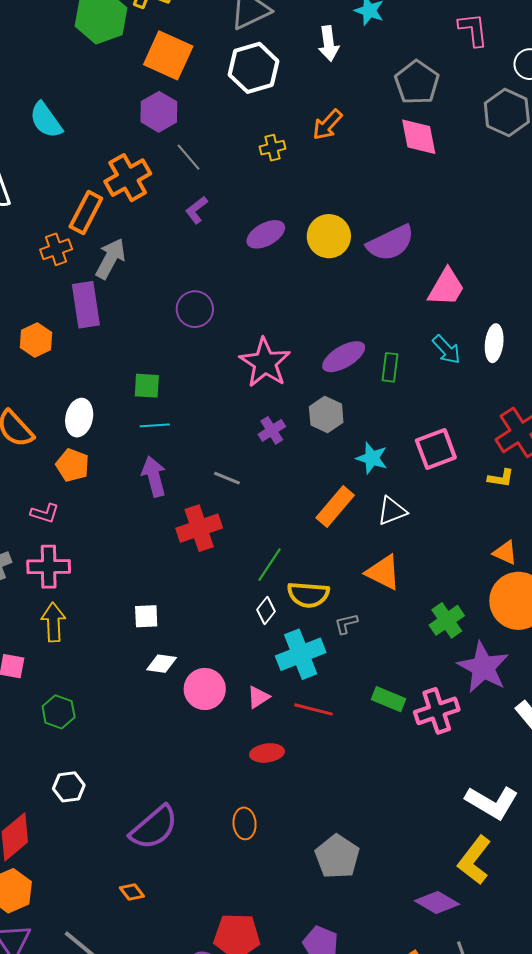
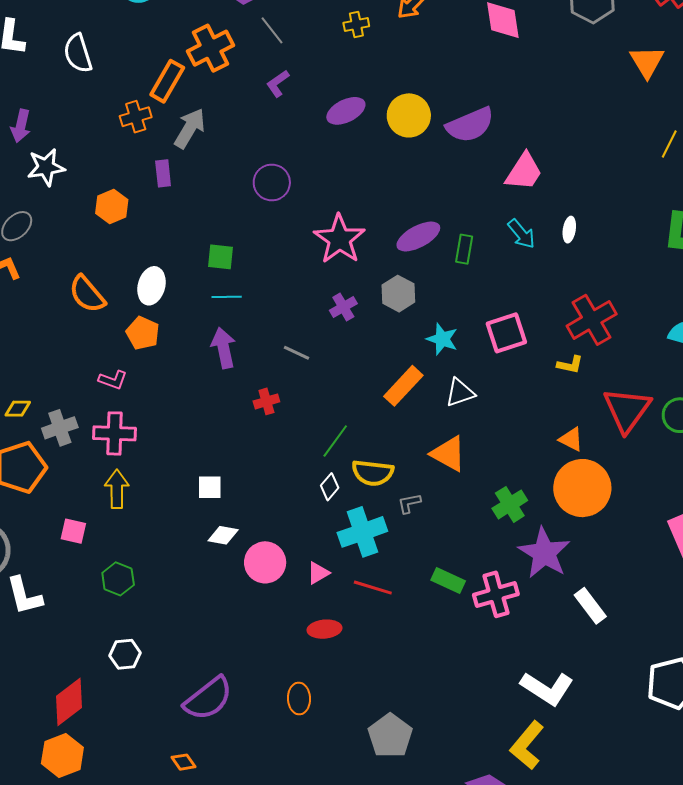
purple rectangle: (86, 305) -> (163, 173), size x0.6
white ellipse: (494, 343) -> (569, 230), size x0.7
red cross: (199, 528) -> (266, 401), size x0.6

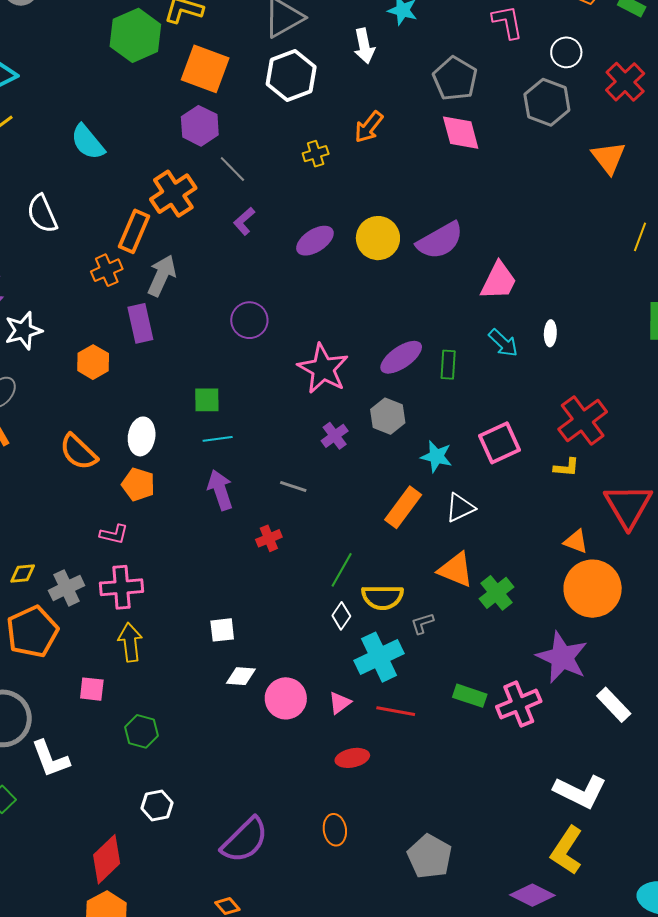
purple rectangle: (163, 173) -> (140, 323), size x1.4
green cross: (510, 504) -> (497, 593), moved

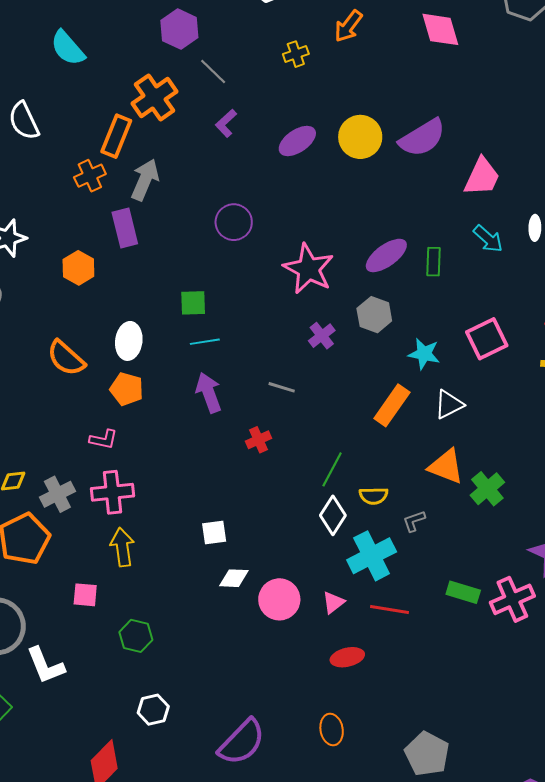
yellow semicircle: (382, 597) -> (374, 496), size x0.7
white diamond: (341, 616) -> (333, 515), size x1.4

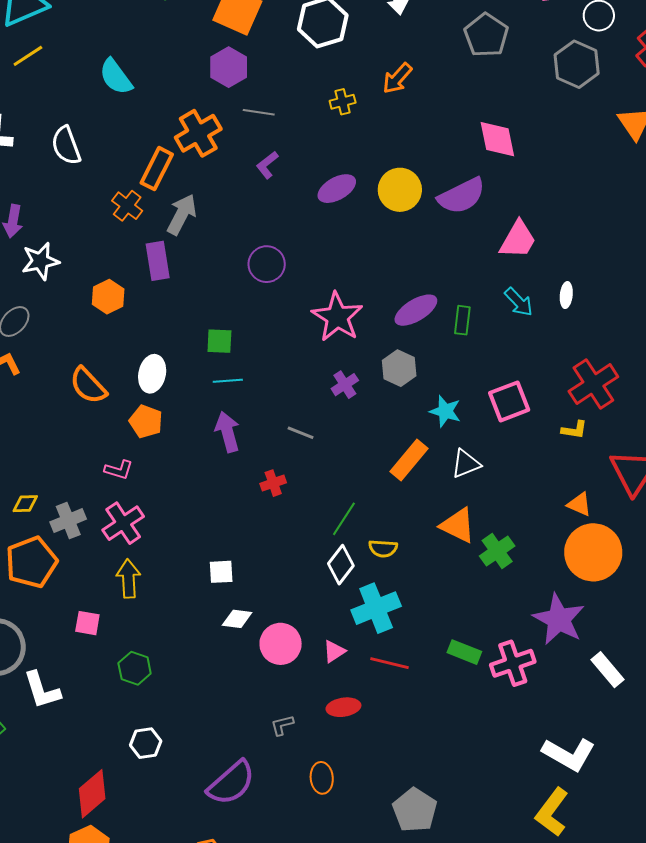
pink diamond: (440, 29) -> (497, 139), moved
gray line: (213, 71) -> (259, 112), turned -40
orange cross: (90, 176) -> (127, 206), turned -32
pink cross: (112, 492) -> (123, 523), turned -33
gray L-shape: (414, 521) -> (282, 725), moved

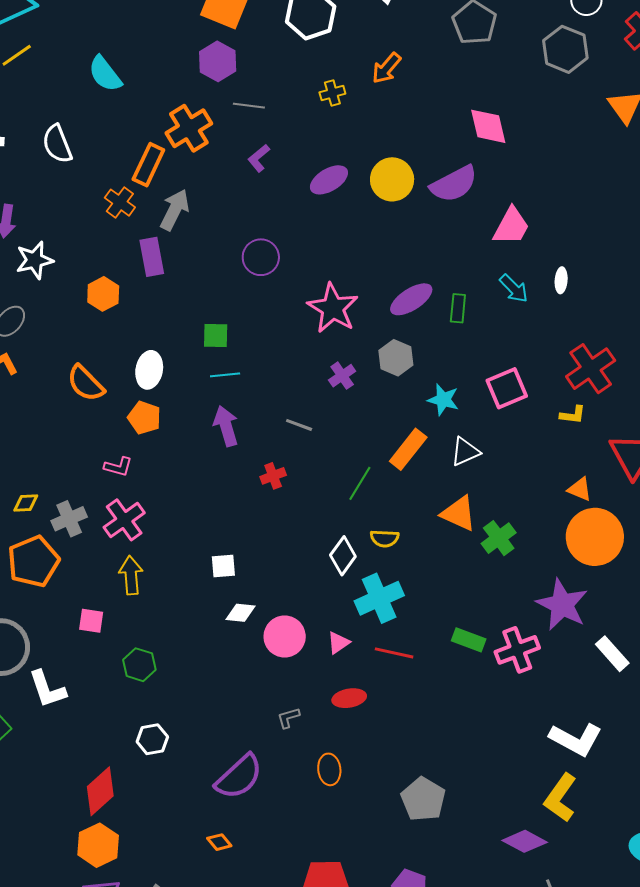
green line: (344, 519) -> (360, 483), moved

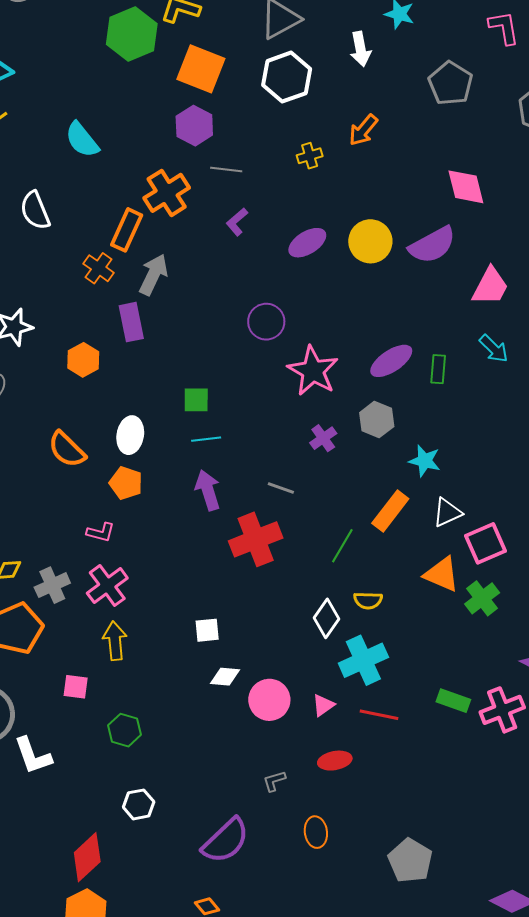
purple circle: (261, 257) -> (266, 322), moved
pink square: (507, 388) -> (486, 543), moved
red cross: (273, 476) -> (256, 539), size x2.0

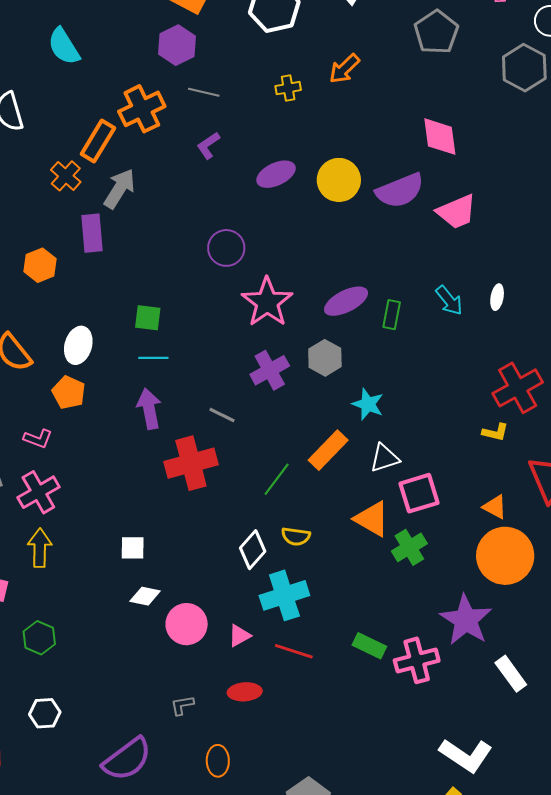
pink trapezoid: (490, 286) -> (457, 212), moved, turned 33
purple cross: (323, 438) -> (270, 370), size x1.4

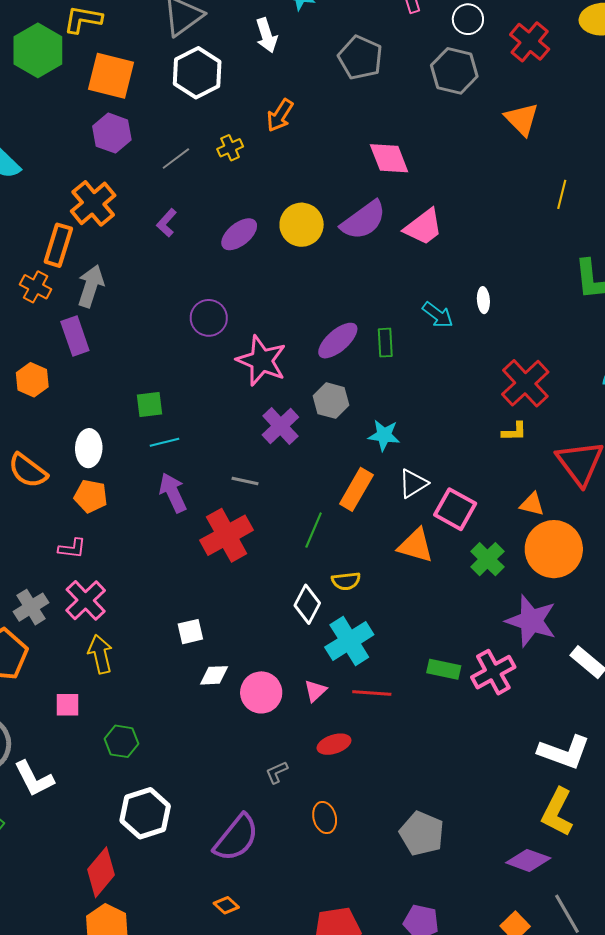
gray line: (204, 92) -> (176, 158), moved, turned -36
pink square: (419, 493) -> (455, 509), turned -30
green cross: (409, 547) -> (487, 559), moved
white hexagon: (45, 713) -> (145, 813), size x1.6

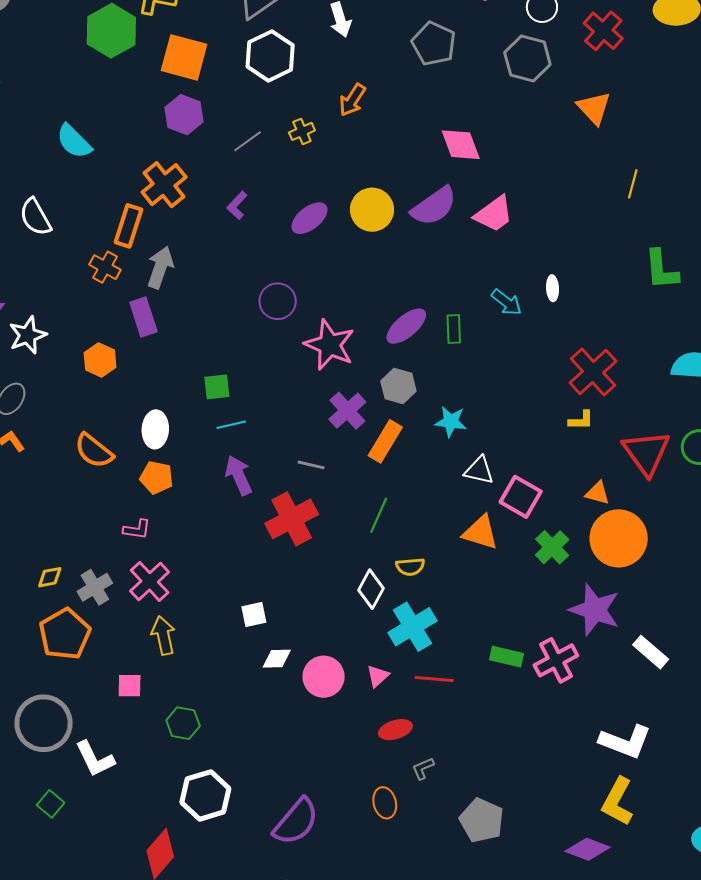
white triangle: (413, 483) -> (479, 470), turned 44
orange rectangle: (356, 489) -> (385, 441), moved
gray L-shape: (277, 772) -> (423, 768), moved

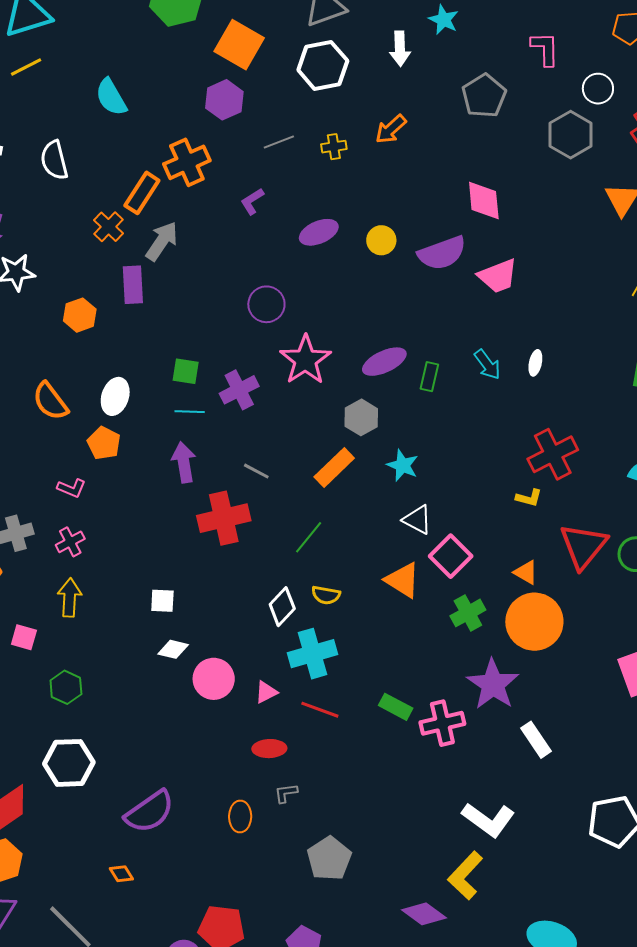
yellow circle: (372, 210) -> (381, 240), size x0.7
purple cross: (347, 411) -> (239, 390), moved
pink cross: (150, 581) -> (70, 542), size x0.7

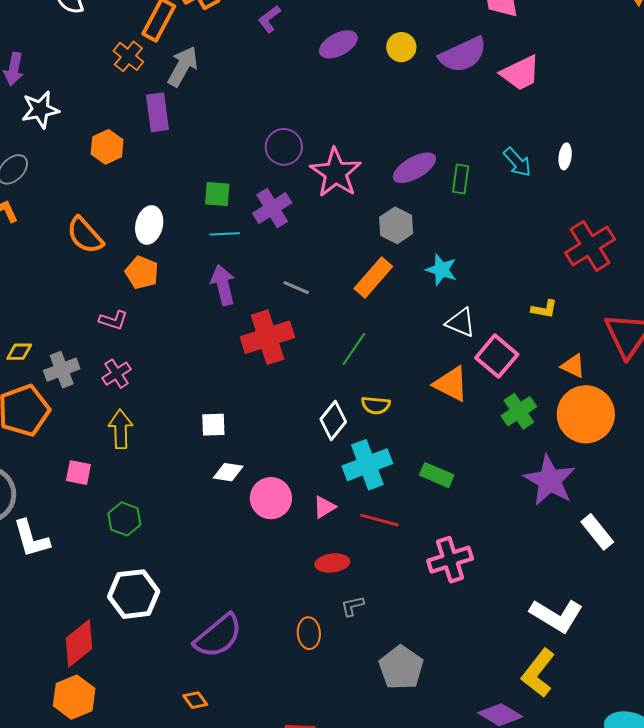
purple circle: (266, 304) -> (284, 147), moved
yellow L-shape: (529, 498) -> (544, 309), moved
green rectangle: (396, 707) -> (437, 475), moved
pink cross: (442, 723) -> (450, 560), moved

